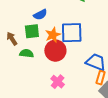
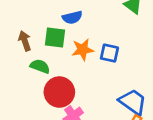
blue square: (72, 33) -> (109, 53), size x0.6
red circle: (55, 51) -> (59, 92), moved

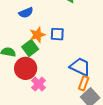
green square: (55, 37) -> (30, 48), moved, turned -35

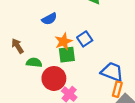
blue square: (57, 34) -> (85, 39), turned -32
green square: (30, 48) -> (67, 55), moved, turned 35

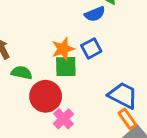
blue semicircle: (49, 19) -> (95, 14), moved
orange rectangle: (117, 89) -> (127, 119), turned -56

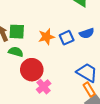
blue semicircle: (95, 14) -> (87, 33), moved
green square: (66, 67) -> (17, 32), moved

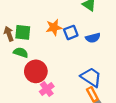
orange star: (46, 37) -> (54, 27), moved
blue square: (67, 38) -> (71, 32), moved

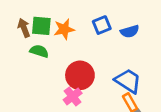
orange star: (54, 27) -> (64, 29), moved
red circle: (36, 71) -> (80, 75), moved

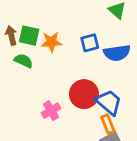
blue semicircle: (130, 31) -> (117, 53), size x1.4
red circle: (80, 75) -> (84, 94), moved

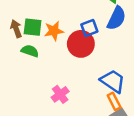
blue semicircle: (117, 53) -> (116, 18), moved, turned -50
red circle: (84, 94) -> (81, 44), moved

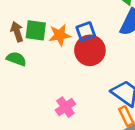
blue square: (89, 28) -> (86, 31), moved
green semicircle: (30, 51) -> (16, 59), moved

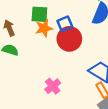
green square: (36, 30) -> (39, 14), moved

